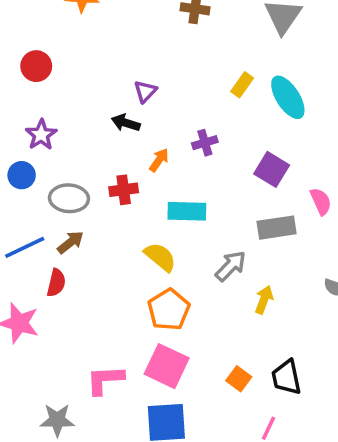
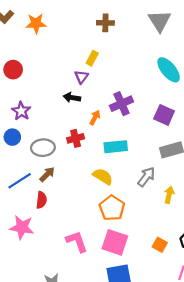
yellow rectangle: (242, 85) -> (92, 58), moved
purple cross: (205, 143) -> (121, 104), size x1.5
pink L-shape: (105, 380) -> (77, 241), moved, turned 80

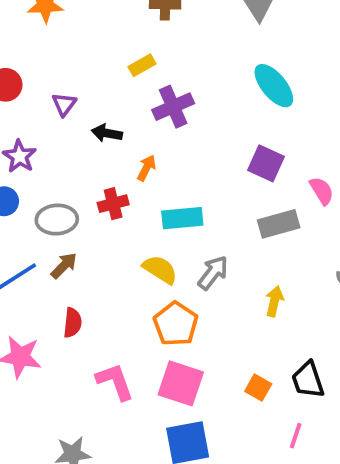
yellow rectangle: (92, 58) -> (142, 65), turned 32
purple triangle: (81, 77) -> (64, 104), moved
purple cross: (121, 104) -> (173, 107), moved
gray arrow: (146, 177) -> (213, 273), moved
red semicircle: (41, 200) -> (72, 323), moved

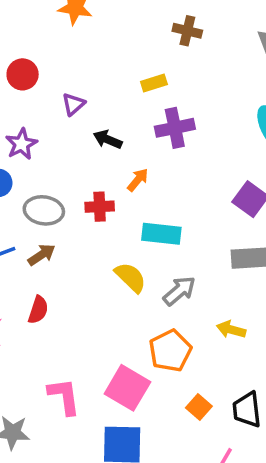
yellow arrow: (274, 301) -> (231, 330), turned -100
orange pentagon: (176, 324) -> (170, 351), moved
pink L-shape: (115, 382) -> (64, 396), moved

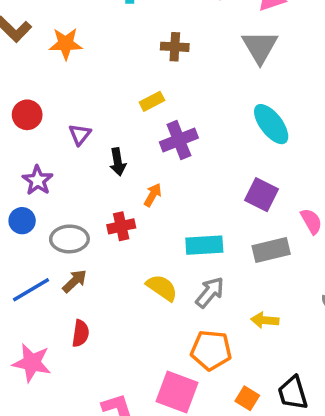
black arrow: (108, 139) -> (118, 162), turned -112
cyan rectangle: (161, 234) -> (204, 245), moved
orange pentagon: (170, 351) -> (211, 350), turned -30

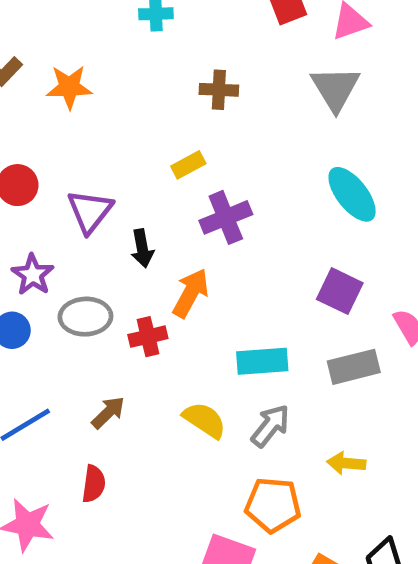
purple triangle: (80, 134) -> (90, 211), size x1.5
orange arrow: (153, 195) -> (191, 293), size x1.5
gray ellipse: (69, 239) -> (85, 317), moved
brown arrow: (75, 281) -> (108, 413), moved

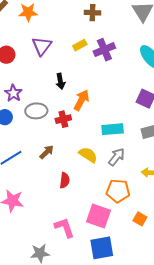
purple triangle: (90, 211) -> (42, 46), moved
purple cross: (226, 217) -> (104, 50), moved
red semicircle: (94, 484) -> (65, 180), moved

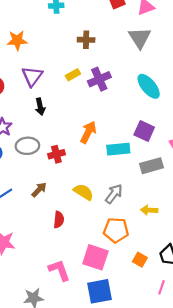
black arrow: (60, 81) -> (40, 107), moved
orange arrow: (81, 100) -> (88, 132), moved
cyan rectangle: (113, 129) -> (118, 149), moved

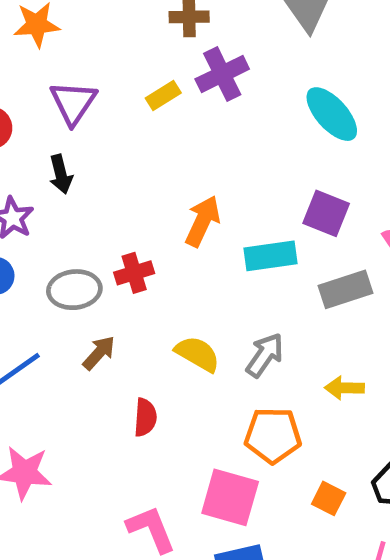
purple cross: (99, 79) -> (222, 74), moved
black arrow: (40, 107) -> (61, 174), moved
gray ellipse: (27, 146) -> (74, 290), moved

